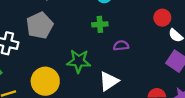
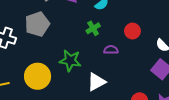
red circle: (162, 18) -> (132, 31), moved
green cross: (100, 24) -> (93, 28), turned -32

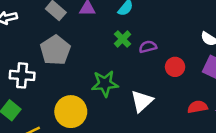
red circle: (132, 31) -> (175, 67), moved
purple semicircle: (111, 50) -> (148, 47), moved

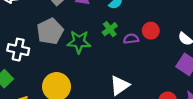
red circle: (175, 67) -> (151, 31), moved
green star: (105, 84) -> (79, 42), moved

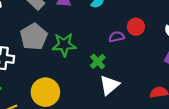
green cross: (110, 29) -> (98, 61), moved

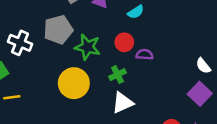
red circle: (136, 27) -> (124, 42), moved
yellow circle: (45, 92) -> (74, 83), moved

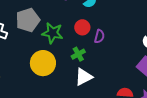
purple semicircle: (145, 54) -> (99, 36), turned 104

